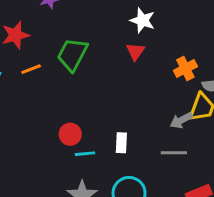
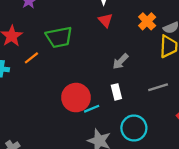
green trapezoid: (72, 54) -> (59, 37), turned -112
gray arrow: (181, 120) -> (120, 61), moved
red circle: (70, 134) -> (76, 98), size x1.6

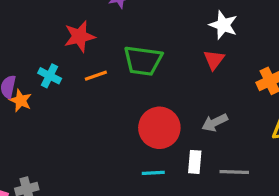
gray line: (158, 87) -> (234, 172), moved
red circle: (76, 98) -> (159, 128), moved

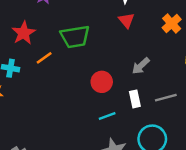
red circle: (159, 128) -> (102, 82), size x0.7

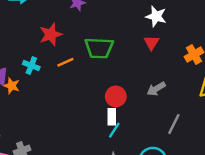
gray line: (166, 98) -> (174, 124), turned -60
white rectangle: (135, 99) -> (112, 117), moved
cyan line: (107, 116) -> (114, 130), turned -49

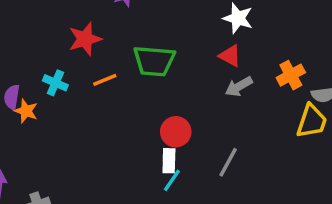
red triangle: (151, 43) -> (230, 56), turned -35
gray arrow: (156, 89) -> (239, 87), moved
gray line: (174, 124) -> (228, 162), moved

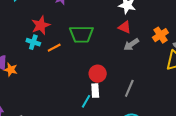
cyan cross: (55, 83) -> (33, 42), moved
cyan line: (172, 180) -> (86, 101), moved

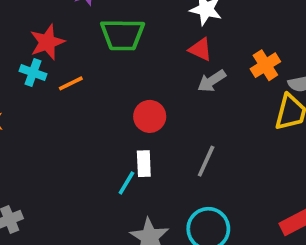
green trapezoid: (81, 34) -> (122, 35), moved
red circle: (98, 74) -> (150, 116), moved

